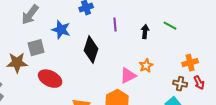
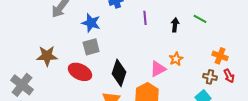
gray square: (36, 48) -> (91, 47), moved
black diamond: (91, 50) -> (119, 73), moved
orange cross: (190, 63) -> (220, 56), turned 35

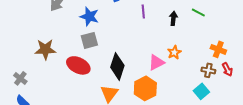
gray cross: (22, 85) -> (20, 78), size x0.6

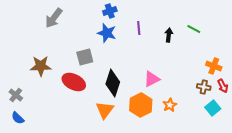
blue star: (89, 16) -> (107, 33), moved
orange star: (174, 52) -> (170, 105), moved
cyan square: (201, 91) -> (213, 108), moved

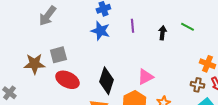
gray square: (85, 57) -> (58, 55), moved

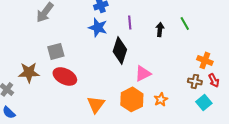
green line: (187, 27) -> (185, 23), turned 32
brown star: (34, 64) -> (29, 72), moved
black diamond: (106, 81) -> (120, 50), moved

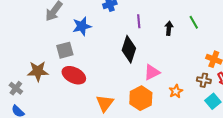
blue star: (98, 27) -> (82, 26), moved, turned -30
orange star: (161, 99) -> (176, 91), moved

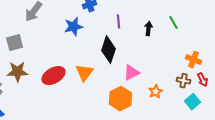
blue star: (82, 26) -> (74, 27), moved
gray square: (65, 50) -> (14, 43), moved
red ellipse: (74, 75) -> (54, 76), turned -55
orange triangle: (105, 103) -> (84, 73), moved

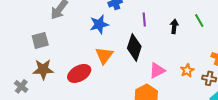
orange triangle: (84, 73) -> (104, 55), moved
orange star: (156, 92) -> (187, 70), moved

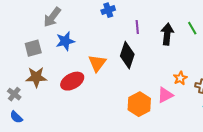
blue star: (99, 24) -> (65, 41), moved
black arrow: (174, 26) -> (167, 34), size x1.5
pink triangle: (157, 70) -> (165, 95), moved

